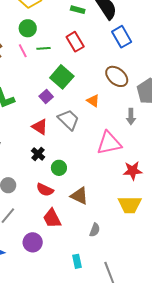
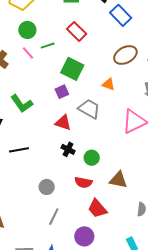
brown ellipse: (117, 76) -> (125, 55), turned -55
purple square: (46, 96) -> (62, 92), turned 32

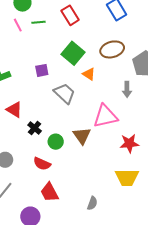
green square: (72, 69) -> (73, 53), moved
red triangle: (63, 123) -> (14, 110), moved
brown triangle: (118, 180) -> (82, 136), moved, turned 30

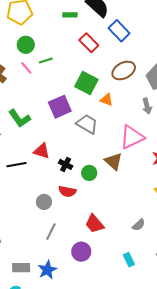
red rectangle: (70, 15) -> (89, 43), moved
purple square: (42, 70) -> (60, 107), size x1.6
red semicircle: (42, 164) -> (67, 191), moved
gray semicircle: (92, 203) -> (139, 225), turned 40

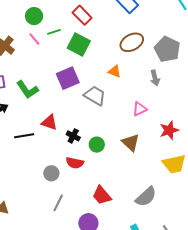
red rectangle: (89, 43) -> (82, 15), moved
green square: (86, 83) -> (79, 44), moved
pink triangle: (132, 137) -> (140, 109), size x0.6
brown triangle: (113, 161) -> (131, 143), moved
gray semicircle: (139, 225) -> (146, 197), size x1.6

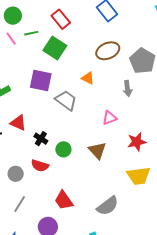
purple square: (68, 78) -> (41, 81), turned 30

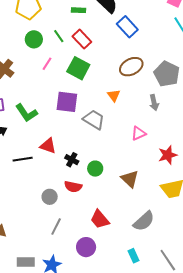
green line: (31, 33) -> (59, 36), moved, turned 72
pink line: (11, 39) -> (47, 64), moved, turned 72
orange triangle: (88, 78) -> (114, 96), turned 32
brown triangle: (97, 150) -> (130, 179), moved

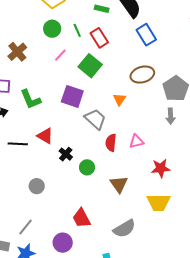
gray arrow: (154, 103) -> (171, 116), moved
red semicircle: (73, 187) -> (111, 143), moved, turned 72
gray line: (56, 227) -> (26, 227), moved

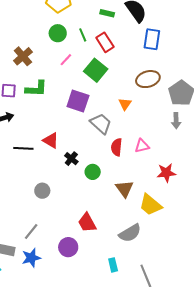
blue rectangle: (146, 35) -> (152, 39), turned 40
green L-shape: (30, 99) -> (36, 89), moved, turned -65
yellow trapezoid: (159, 202) -> (150, 205), moved, turned 40

